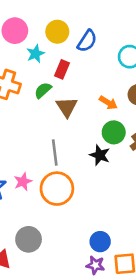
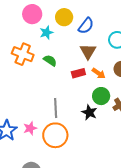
red rectangle: (62, 69) -> (78, 73), moved, turned 48
green semicircle: (43, 90) -> (50, 61), turned 72
brown triangle: (67, 107) -> (88, 51), moved

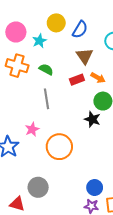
pink circle: (32, 14) -> (16, 32), moved
gray line: (56, 108) -> (46, 99), moved
pink star: (30, 128) -> (32, 129), moved

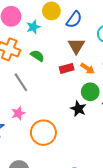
gray line: (46, 99) -> (21, 82), moved, turned -30

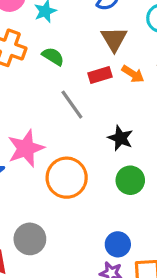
gray line: (21, 82) -> (72, 105), moved
green circle: (90, 92) -> (130, 180), moved
pink star: (18, 113) -> (26, 148), size x1.6

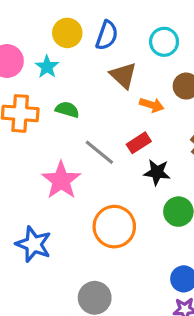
red rectangle: (100, 75) -> (139, 143), moved
pink star: (26, 148) -> (61, 180), moved

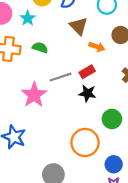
gray line: (99, 152) -> (61, 77), turned -60
black star: (157, 172) -> (87, 93), moved
orange circle: (114, 227) -> (85, 143), moved

